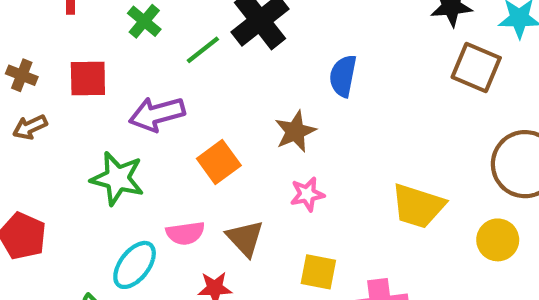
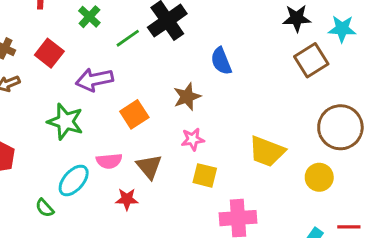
brown square: (476, 67) -> (311, 60), turned 32
blue semicircle: (343, 76) -> (221, 61), turned -36
red square: (88, 78) -> (49, 53), turned 36
yellow square: (318, 272) -> (205, 175), moved

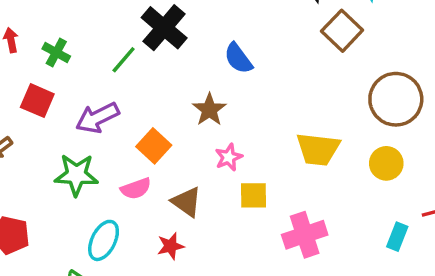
green cross: (89, 17) -> (56, 52), moved
pink semicircle: (109, 161) -> (136, 189), moved

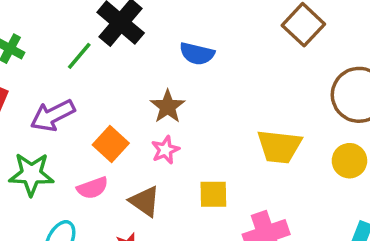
blue semicircle: (238, 58) -> (197, 54), turned -40
pink star: (229, 157) -> (165, 150), moved

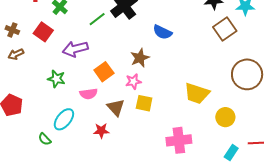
yellow circle: (349, 161) -> (225, 117), moved
green star: (31, 174) -> (56, 79), size x0.7
yellow square: (213, 194) -> (144, 103), moved

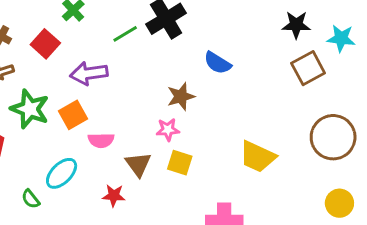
orange square: (104, 72) -> (73, 115), moved
green star: (56, 79) -> (30, 109), moved, size x1.5
yellow circle: (225, 117) -> (339, 203), moved

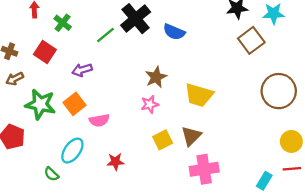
blue semicircle: (217, 63) -> (174, 32), moved
purple arrow: (89, 73) -> (82, 70), size x0.7
yellow trapezoid: (257, 157) -> (199, 95), moved
yellow square: (180, 163) -> (163, 140), moved, turned -36
brown triangle: (138, 164) -> (191, 136), moved, turned 30

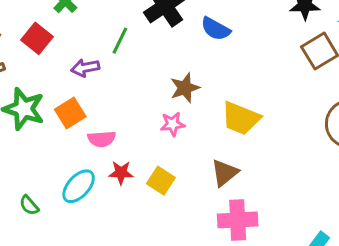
green line: (106, 35) -> (120, 41), moved, turned -30
yellow square: (163, 140) -> (161, 181), moved, turned -36
cyan ellipse: (72, 151) -> (79, 186), moved
red star: (115, 162) -> (121, 173), moved

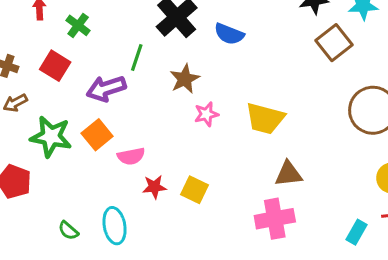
purple arrow: (85, 68) -> (106, 89), size x1.4
brown star: (185, 88) -> (185, 79), moved
pink star: (172, 124) -> (206, 114), moved
brown triangle: (225, 173) -> (288, 174), moved, turned 40
cyan ellipse: (79, 186) -> (115, 226), moved, turned -45

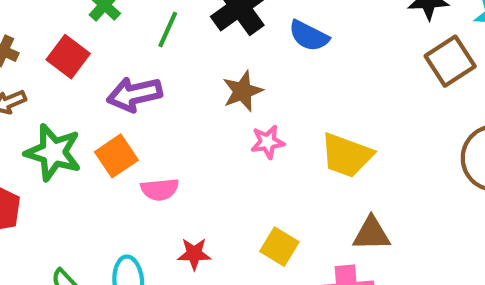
green line: (137, 58) -> (168, 30), moved
red star: (154, 187) -> (194, 254), moved
yellow square: (194, 190) -> (279, 247), moved

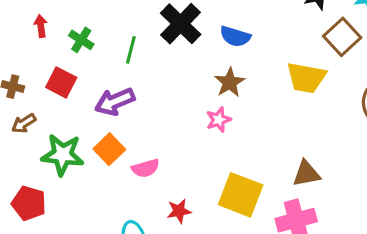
brown star: (243, 91) -> (230, 83), moved
yellow trapezoid: (347, 155) -> (306, 78), moved
yellow square: (279, 247) -> (241, 195), size x1.6

